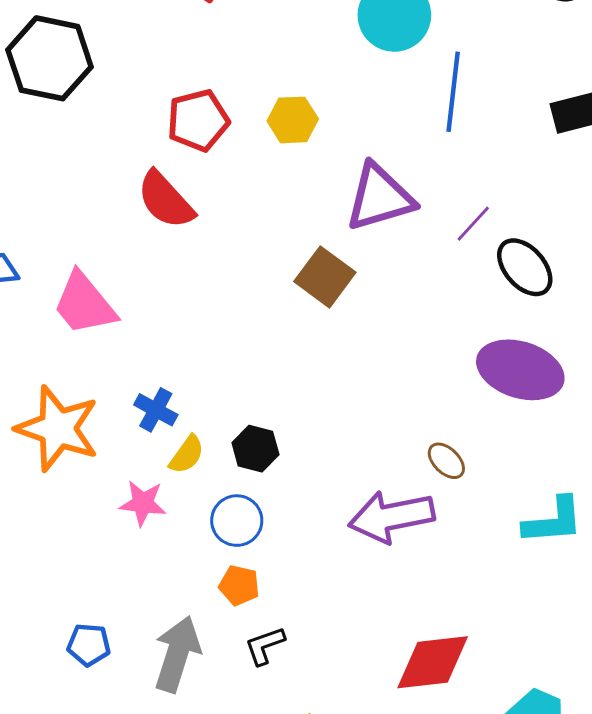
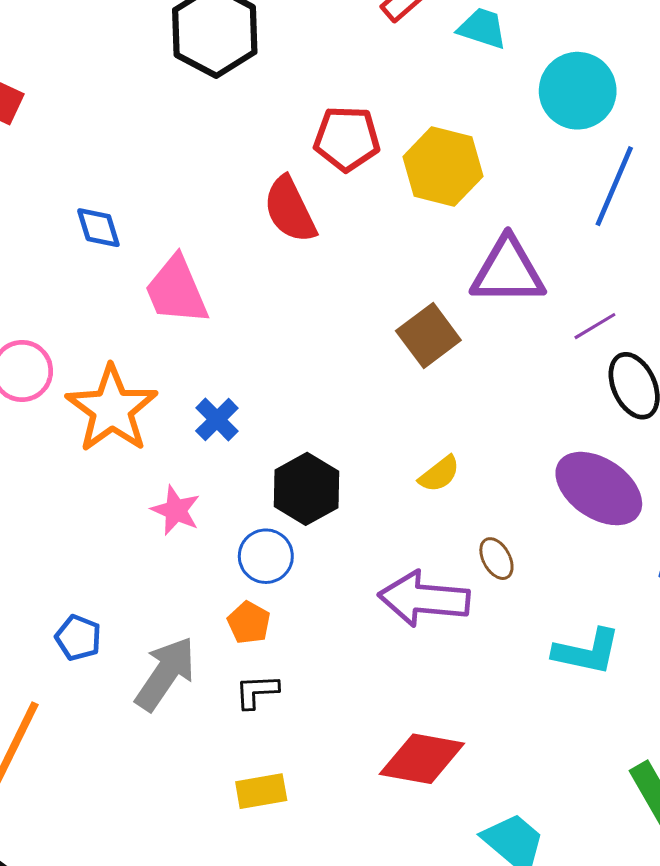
yellow hexagon: (293, 120) -> (443, 167), size x1.5
black hexagon: (255, 449) -> (306, 489), size x1.4
yellow semicircle: (187, 455) -> (439, 474), moved

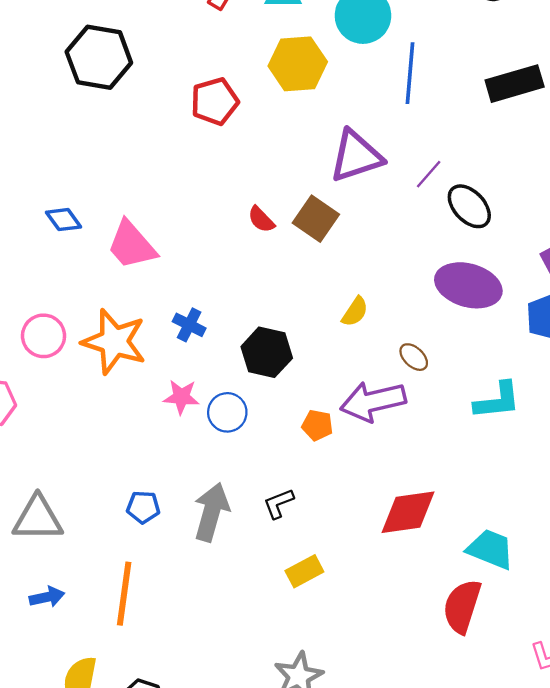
yellow hexagon: (443, 167) -> (298, 64), moved
red semicircle: (290, 210) -> (261, 219), moved, size x0.6
blue circle: (266, 556) -> (227, 412), moved
orange pentagon: (249, 623) -> (317, 425), moved

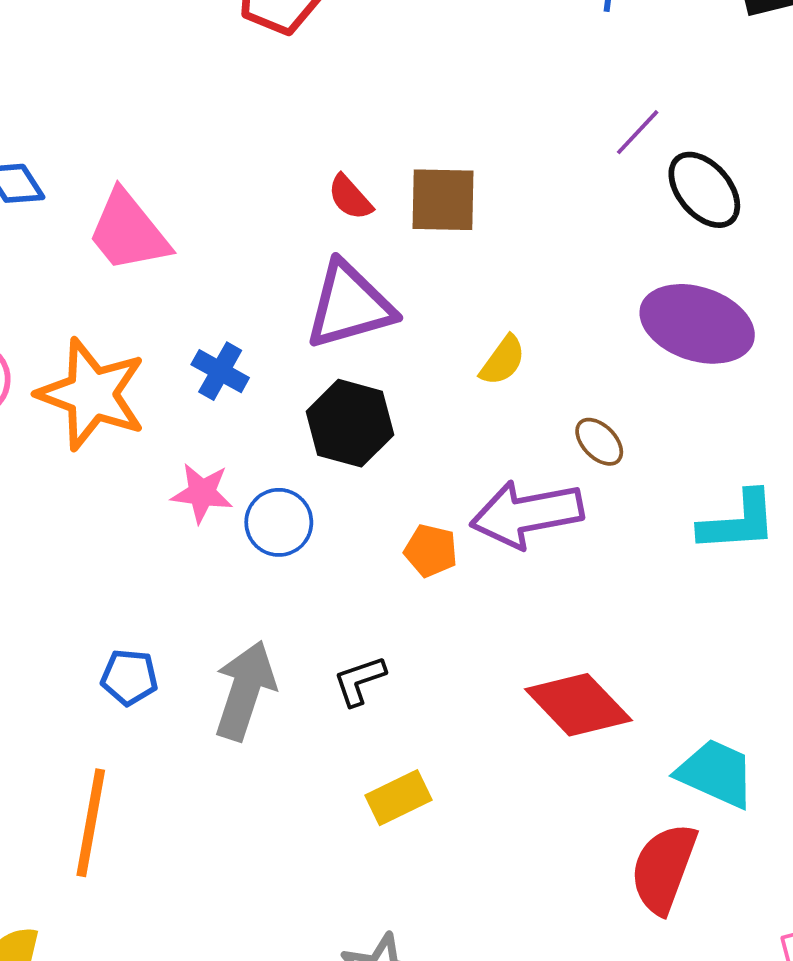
purple triangle: (356, 156) -> (349, 306), moved
brown square: (316, 219) -> (443, 200), turned -36
red diamond: (408, 512) -> (578, 705), turned 52

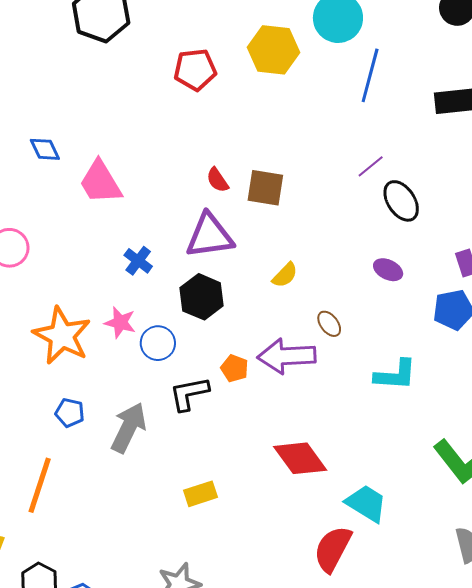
purple ellipse: (697, 324) -> (388, 270), size x0.5
orange star: (92, 394) -> (62, 336), moved
black L-shape: (359, 681) -> (189, 394), moved, size x1.4

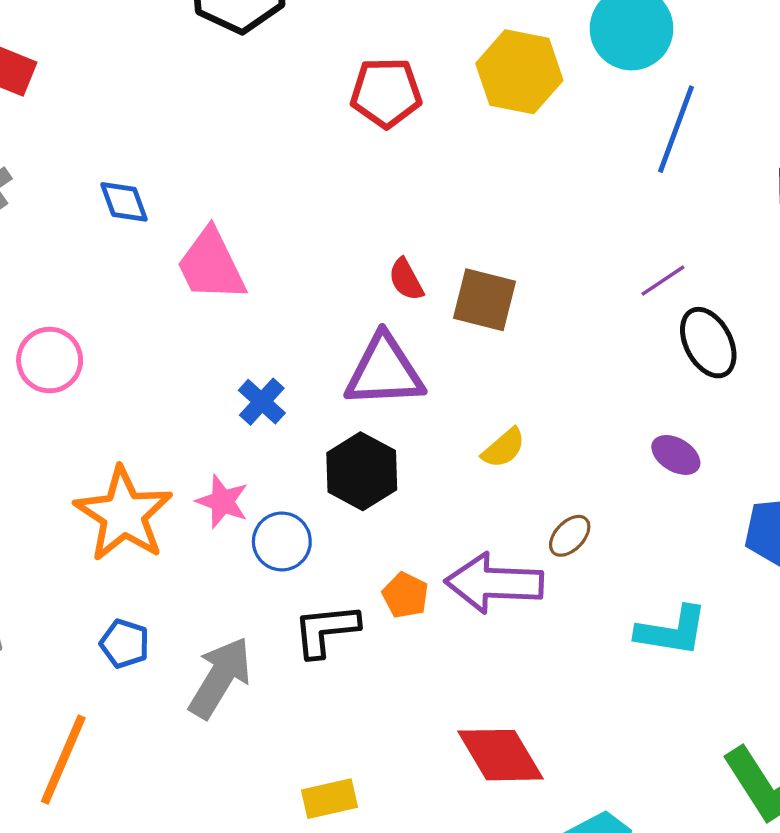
brown ellipse: (329, 324) -> (570, 536), turned 76

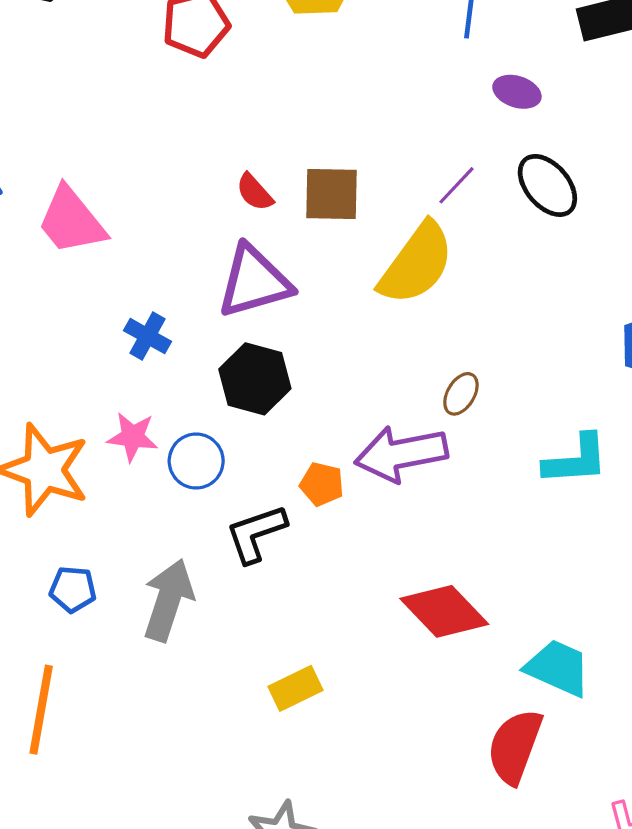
purple line: (663, 281) -> (456, 185), moved
yellow semicircle: (504, 448) -> (416, 264), moved, size x2.0
purple ellipse: (676, 455) -> (517, 92), moved

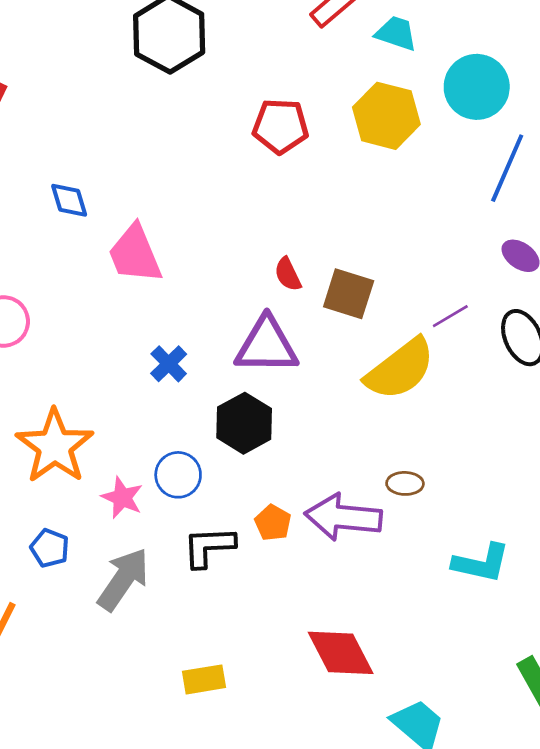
brown ellipse: (461, 394) -> (405, 483), turned 44
pink star: (133, 437) -> (122, 498), moved

